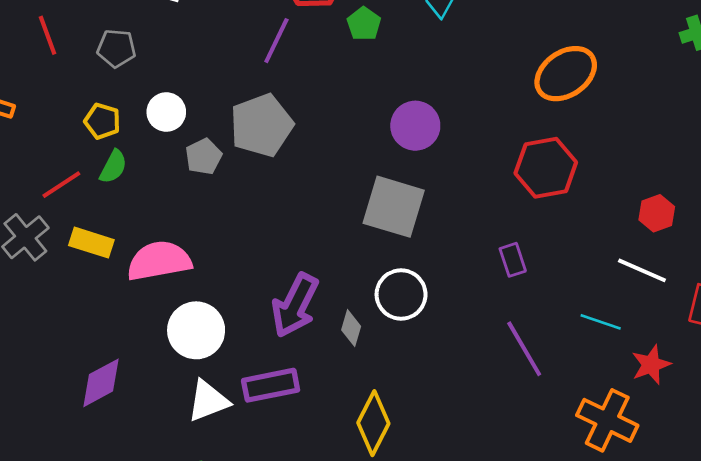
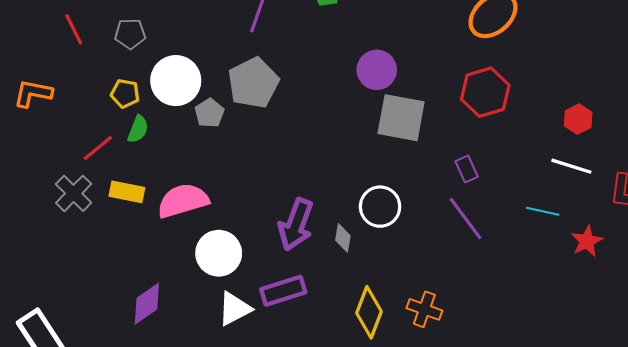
white circle: (166, 112) -> (176, 81), size x1.6
gray square: (394, 207) -> (401, 118), moved
purple line: (524, 349) -> (465, 218), moved
orange cross: (607, 420) -> (424, 309), moved, size x0.7

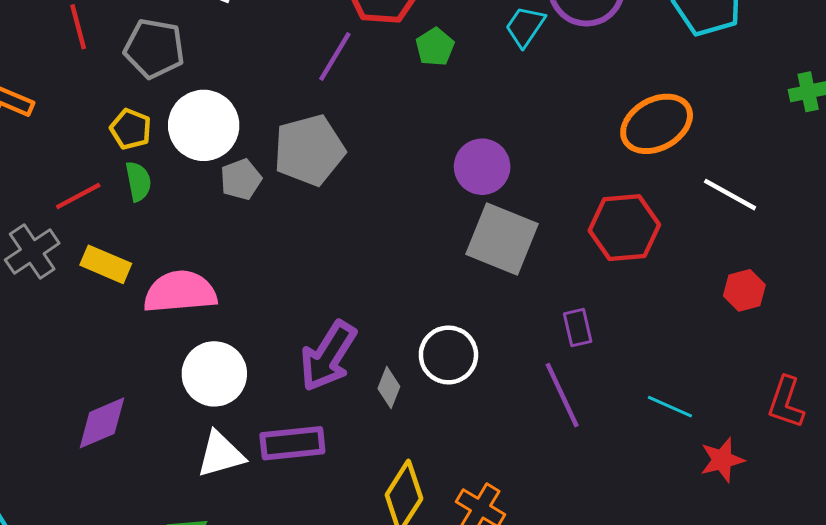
gray pentagon: (130, 34) -> (154, 49), size x1.4
green semicircle: (138, 129) -> (138, 181), turned -44
white line: (571, 166) -> (730, 195), moved

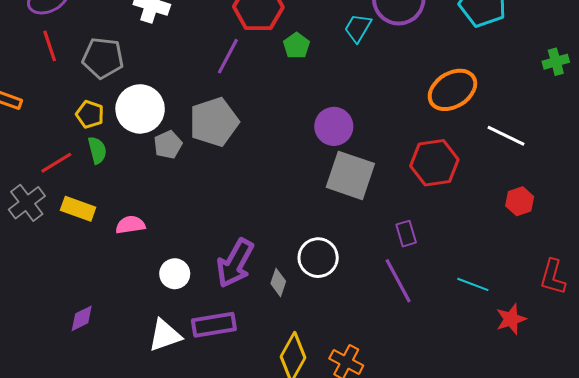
pink semicircle: (180, 292) -> (130, 225), size x0.6
white circle: (214, 374) -> (175, 274), moved, size x0.7
purple diamond: (102, 423) -> (82, 318), size x0.7

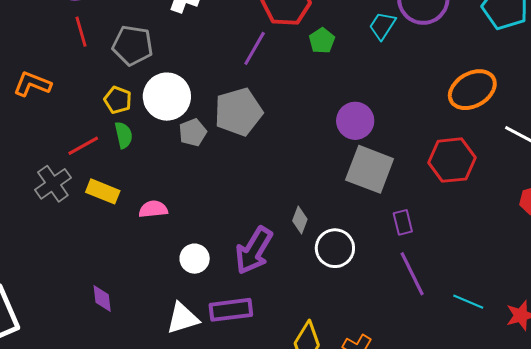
purple rectangle: (406, 234) -> (403, 222), moved
gray diamond: (278, 282) -> (300, 220), moved
cyan line: (473, 284) -> (468, 302), moved
purple diamond: (82, 318) -> (102, 298), turned -72

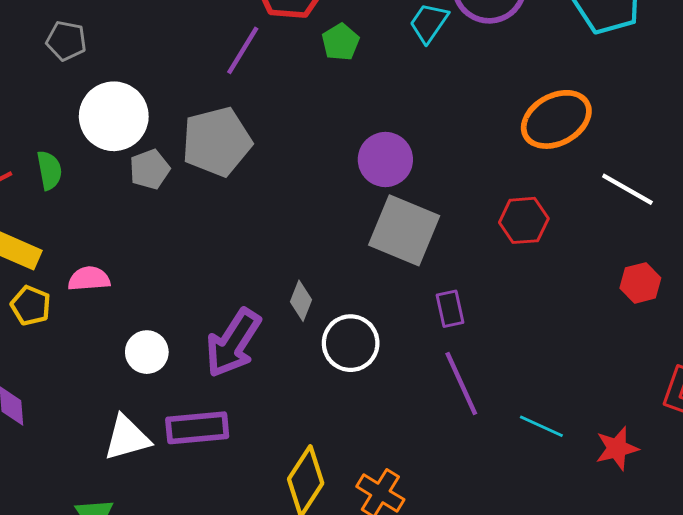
gray pentagon: (133, 45) -> (66, 41), size x0.7
yellow pentagon: (118, 100) -> (31, 306), moved
red hexagon: (452, 160) -> (524, 220), size x0.7

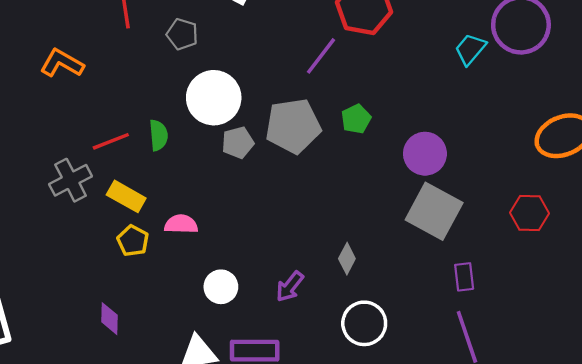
green pentagon: (341, 42) -> (356, 119), moved
purple arrow: (233, 343) -> (290, 287), size x0.6
white circle: (351, 343) -> (364, 323), moved

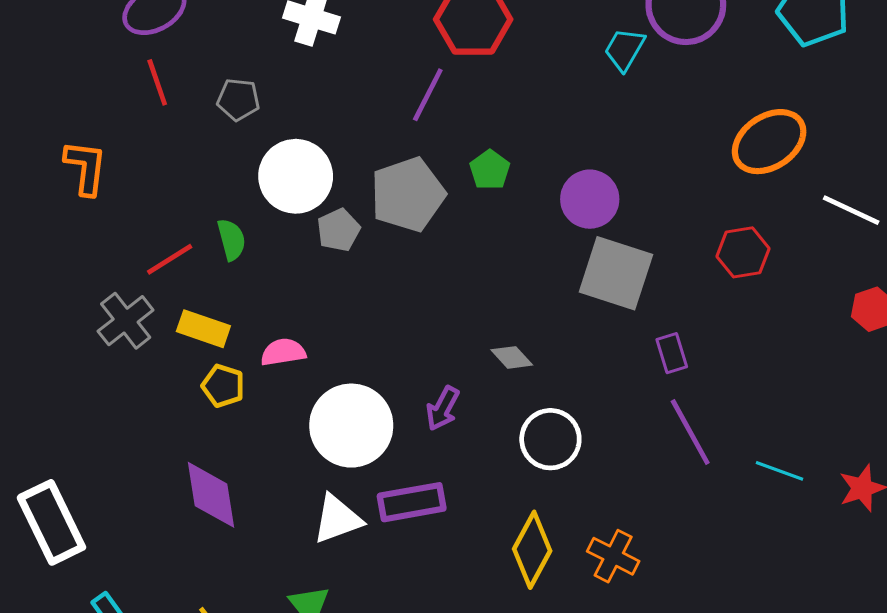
orange L-shape: (62, 63) -> (86, 168), turned 78
gray diamond: (347, 259) -> (512, 357), turned -60
white circle: (221, 287) -> (351, 426), size x1.8
purple diamond: (109, 319) -> (211, 495), size x1.6

